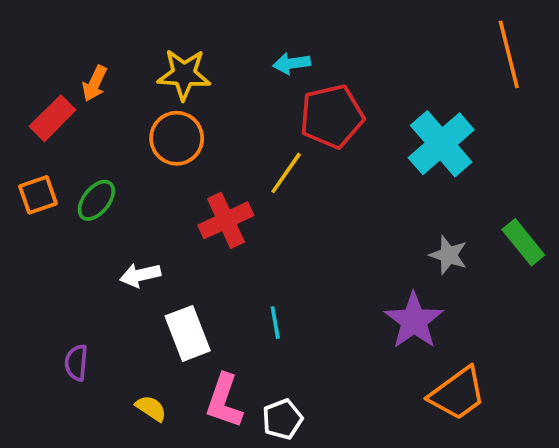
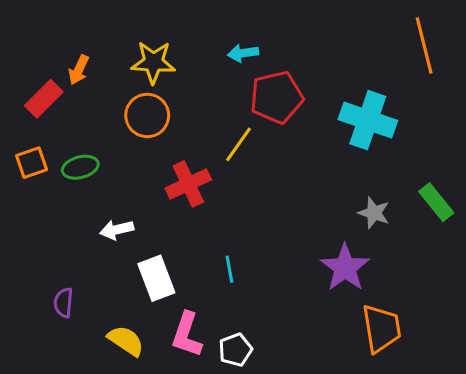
cyan cross: (441, 144) -> (368, 120), turned -30
green ellipse: (96, 200) -> (80, 167), turned 36
orange trapezoid: (458, 394) -> (382, 329), turned -63
yellow semicircle: (151, 408) -> (126, 341), size x1.4

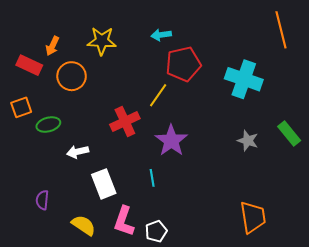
red rectangle: (44, 99) -> (29, 65), turned 70
orange circle: (147, 115) -> (72, 76), moved
green ellipse: (80, 167) -> (48, 125), moved
purple star: (345, 268) -> (171, 141), moved

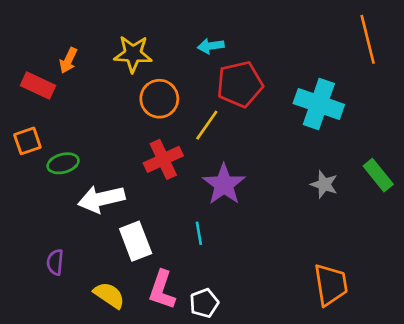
orange circle: (72, 76) -> (159, 99), moved
white arrow: (78, 152) -> (101, 199), size x1.6

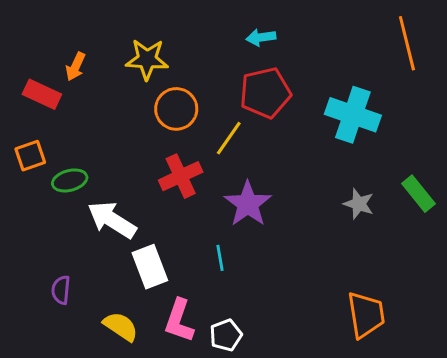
cyan arrow: (211, 46) -> (261, 37), moved
white arrow: (101, 199) -> (112, 220), turned 45

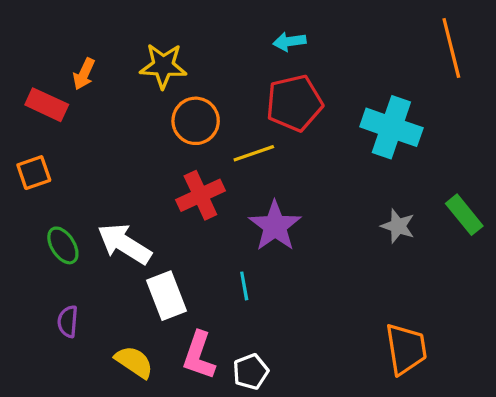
yellow line: (229, 138) -> (254, 153), turned 36
green ellipse: (70, 180) -> (63, 245), moved, turned 72

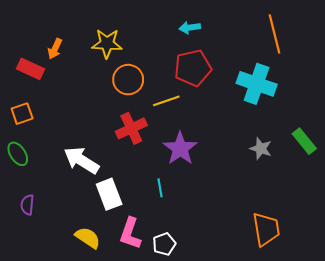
orange line: (451, 48) -> (275, 34), moved
green ellipse: (63, 245) -> (18, 154), moved
purple semicircle: (68, 321) -> (27, 205), moved

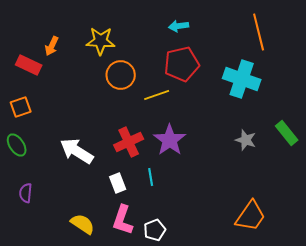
red cross: (131, 128) -> (129, 142), moved
white rectangle: (109, 194) -> (118, 183), moved, size x0.7
orange trapezoid: (266, 229) -> (251, 216), turned 44

